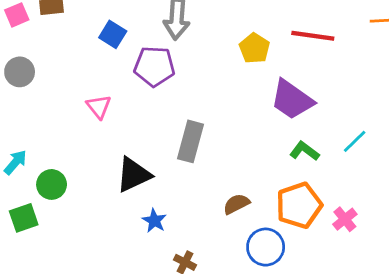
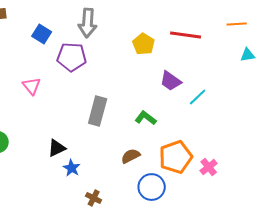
purple trapezoid: (292, 100) -> (171, 81), size x0.7
cyan line: (355, 141) -> (198, 97), moved
green L-shape: (305, 151) -> (146, 118), moved
black triangle: (134, 175) -> (57, 148), moved, size x0.7

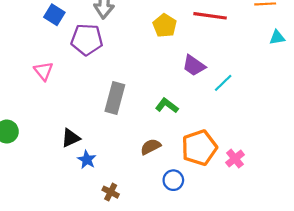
blue circle: (152, 187) -> (173, 180), size x0.7

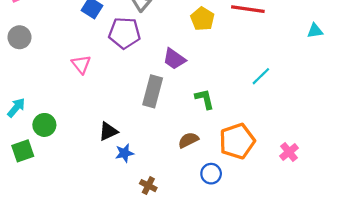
purple trapezoid: (194, 66) -> (174, 59), moved
green L-shape: (167, 106) -> (205, 99), turned 40
pink cross: (235, 159) -> (289, 152), moved
blue star: (87, 160) -> (124, 153), turned 30

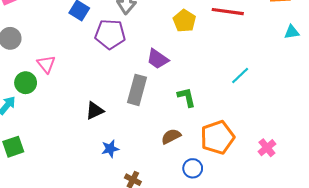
pink triangle: (81, 64) -> (46, 64), moved
green circle: (44, 125) -> (26, 83), moved
black triangle: (108, 131) -> (95, 111), moved

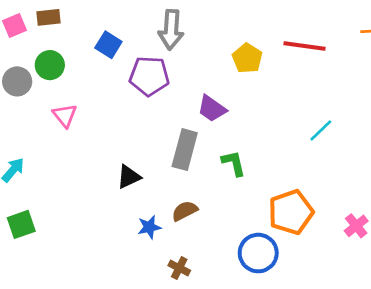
green circle: (26, 83) -> (50, 65), moved
green L-shape: (186, 97) -> (234, 163), moved
brown semicircle: (171, 136) -> (185, 211), moved
blue circle: (193, 168) -> (258, 253), size x1.5

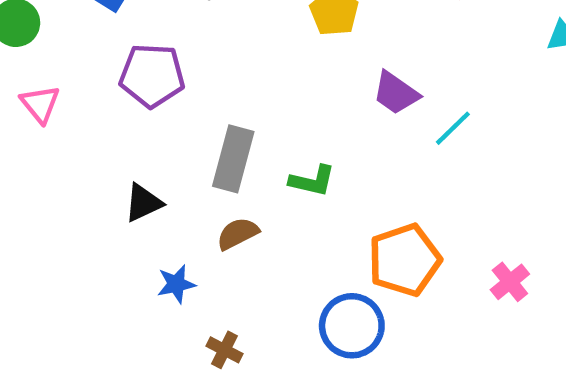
purple pentagon: (149, 76) -> (152, 75), moved
purple trapezoid: (212, 109) -> (396, 93), moved
green L-shape: (234, 163) -> (312, 181), turned 116
brown semicircle: (185, 211) -> (238, 234), moved

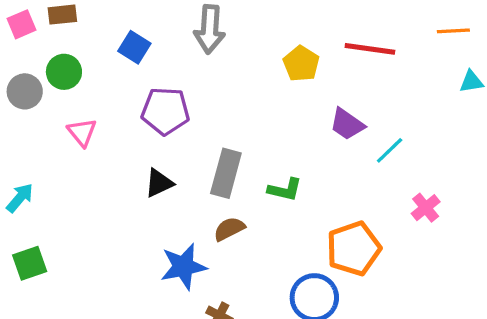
black triangle: (143, 203) -> (159, 183), moved
pink cross: (510, 282) -> (426, 208), moved
blue star: (176, 284) -> (183, 267), size x1.6

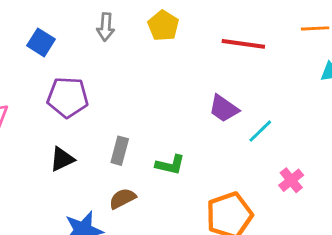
gray arrow: (210, 29) -> (106, 27), size x0.7
yellow pentagon: (301, 64) -> (163, 26), moved
gray rectangle: (226, 173) -> (120, 151), size x0.7

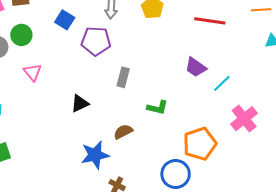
purple pentagon: (68, 97) -> (96, 41), moved
gray rectangle: (120, 151) -> (123, 77), moved
pink cross: (291, 180) -> (244, 119), size x1.5

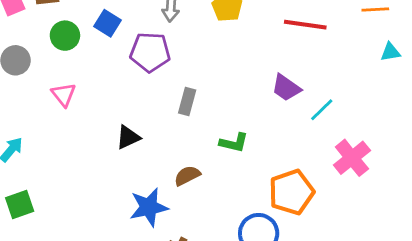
green circle: (21, 35) -> (65, 36), moved

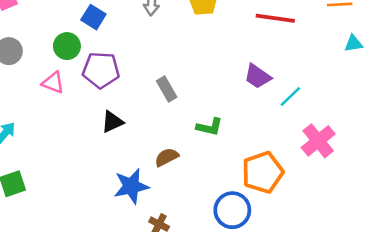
green circle: (65, 36) -> (67, 46), moved
purple pentagon: (150, 52) -> (101, 70), moved
pink triangle: (64, 95) -> (53, 83), turned -30
gray rectangle: (187, 101) -> (167, 89), turned -45

